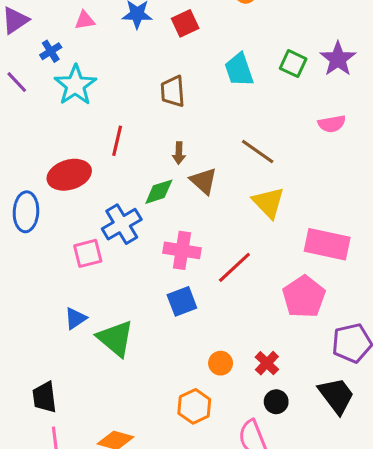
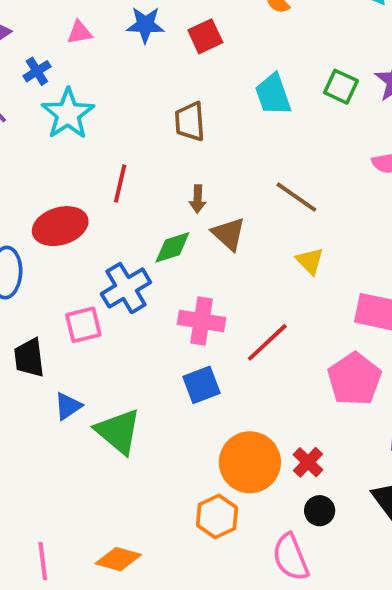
yellow triangle: (268, 203) -> (310, 261), size x0.7
orange circle: (221, 363) -> (250, 462), size x2.0
black trapezoid: (45, 397) -> (29, 358), moved

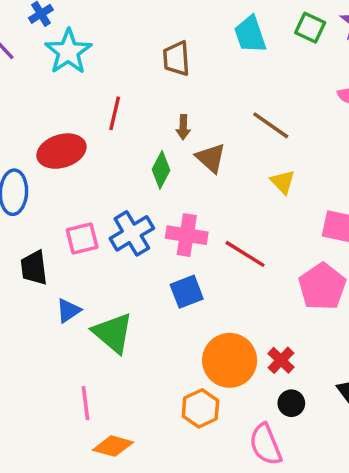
green diamond: (172, 247) -> (161, 170), turned -45
blue cross: (126, 288) -> (132, 233), moved
red line: (267, 342) -> (245, 254), turned 75
pink line: (43, 561) -> (86, 403), moved

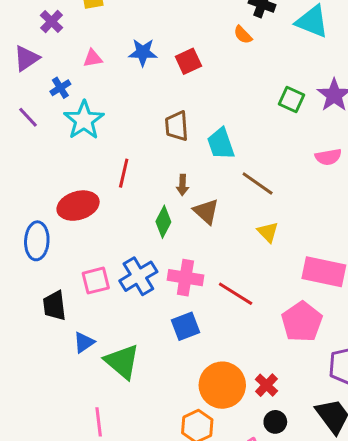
cyan trapezoid: (250, 34) -> (221, 144), moved

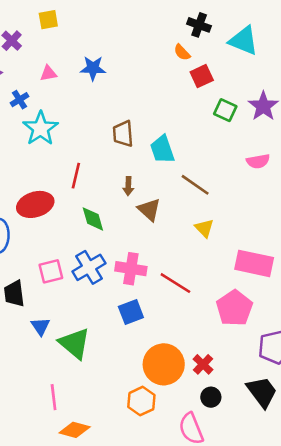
red square: (188, 61) -> (202, 76), moved
green diamond: (163, 222) -> (93, 219), moved, turned -44
blue triangle: (84, 342) -> (40, 326), turned -30

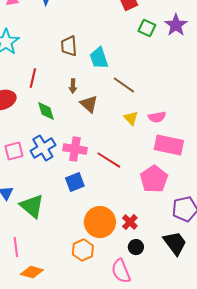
pink semicircle: (258, 161) -> (157, 117), moved

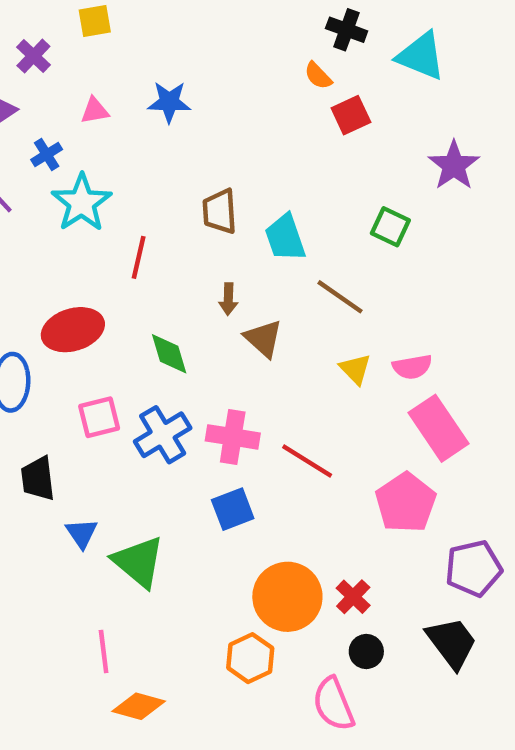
green square: (147, 28) -> (390, 227), moved
red line: (33, 78) -> (139, 257), moved
pink rectangle: (169, 145) -> (439, 428), turned 44
pink square: (14, 151) -> (99, 417), moved

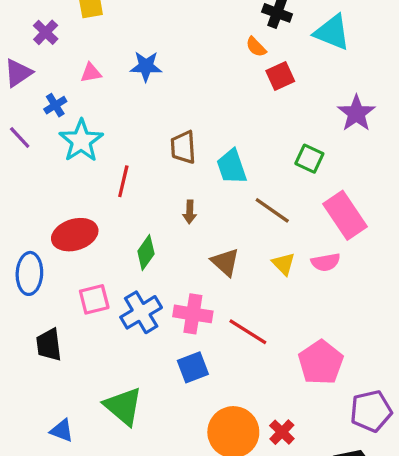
brown triangle: (263, 338) -> (225, 262), moved
green diamond: (169, 354) -> (146, 252), turned 52
pink rectangle: (439, 428) -> (345, 215), moved
blue triangle: (82, 533) -> (62, 430), moved, turned -35

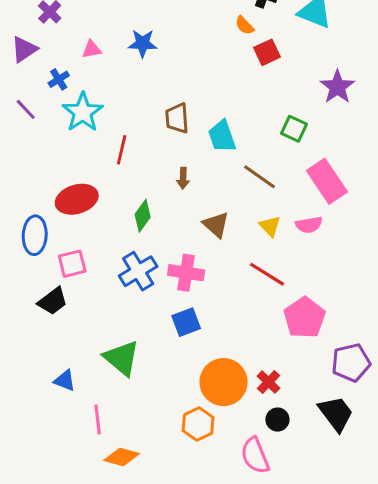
pink square: (94, 299) -> (72, 264), moved
red line: (248, 332) -> (267, 274), moved
black trapezoid: (49, 345) -> (53, 301), turned -120

